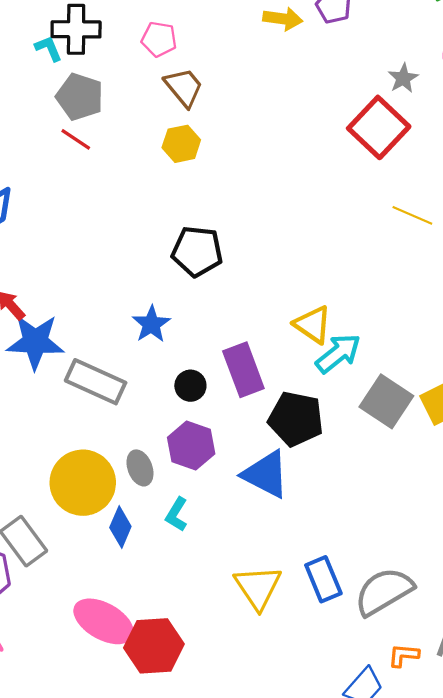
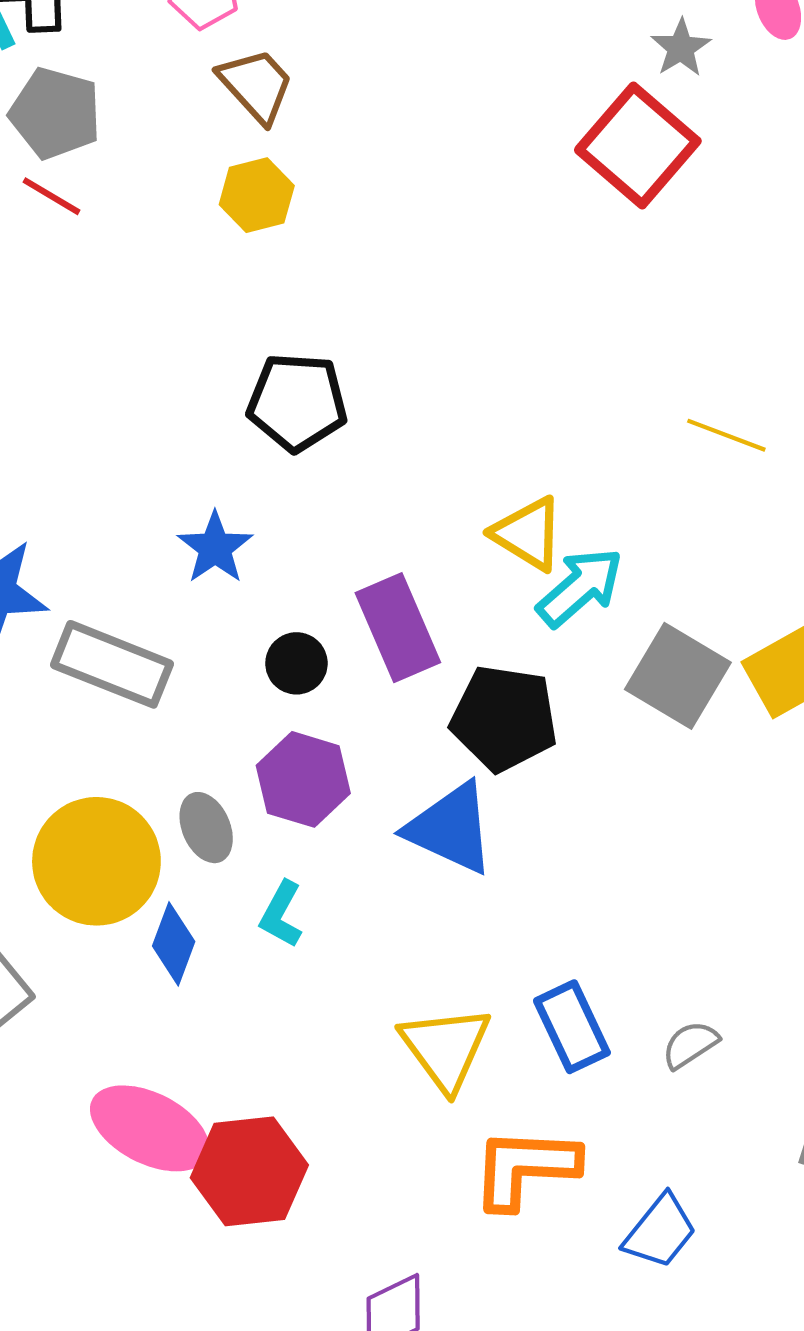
yellow line: (412, 215) -> (726, 435), moved
gray semicircle: (384, 591) -> (690, 1045), size x0.5
orange L-shape: (404, 655) -> (525, 1168), moved, size x1.8

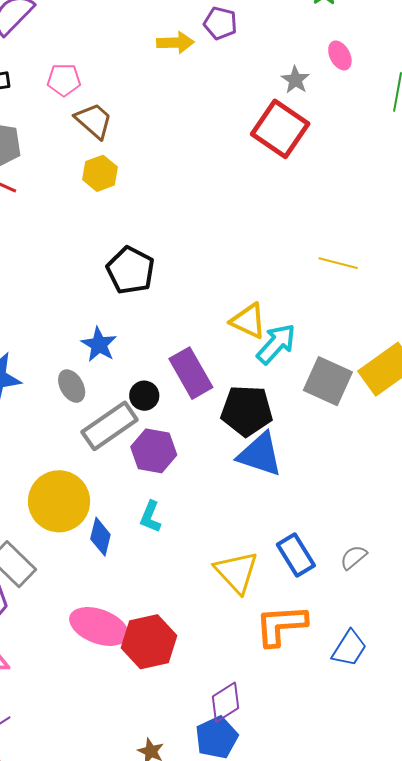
black pentagon: (297, 402) -> (131, 270), turned 30
gray rectangle: (112, 664) -> (110, 426), moved, turned -50
gray ellipse: (206, 828) -> (72, 386), moved
blue triangle: (451, 828) -> (260, 455), moved

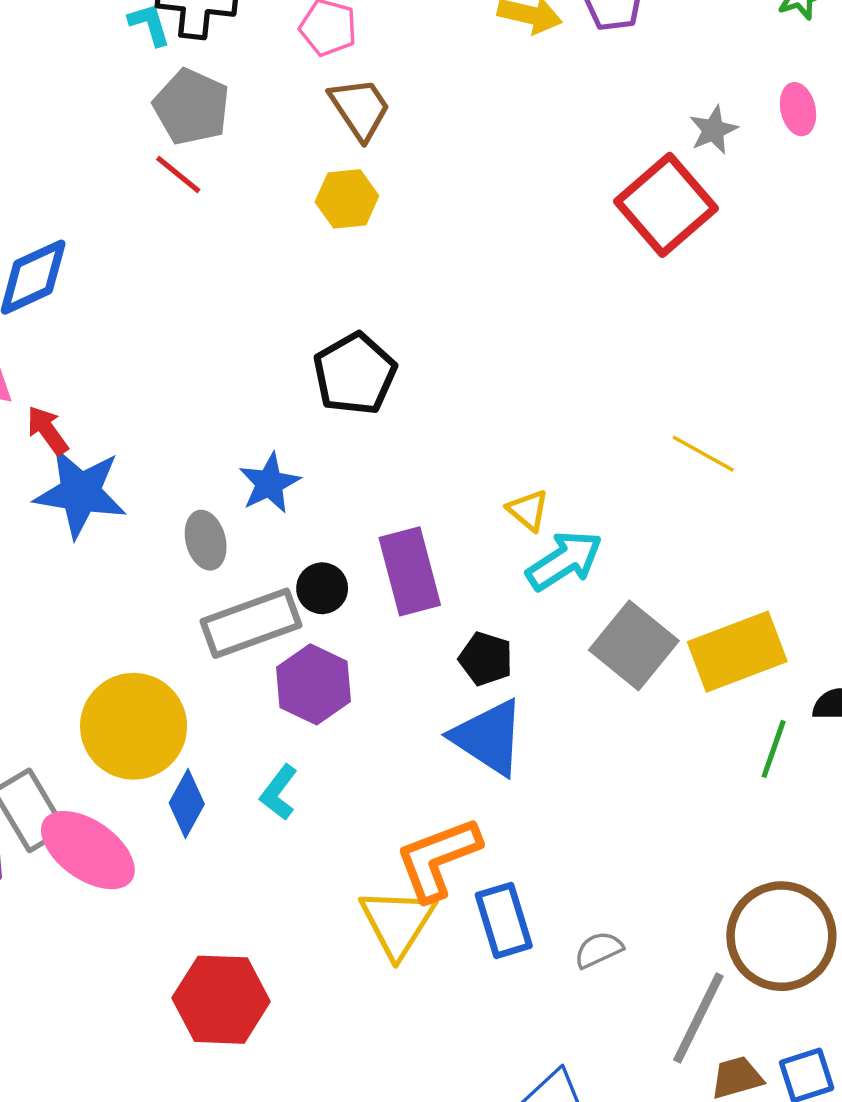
yellow triangle: (248, 321) -> (528, 510), size x0.7
black pentagon: (247, 411) -> (486, 659), size x0.6
orange L-shape: (281, 625) -> (438, 859), moved, turned -32
pink ellipse: (99, 626) -> (88, 850), moved

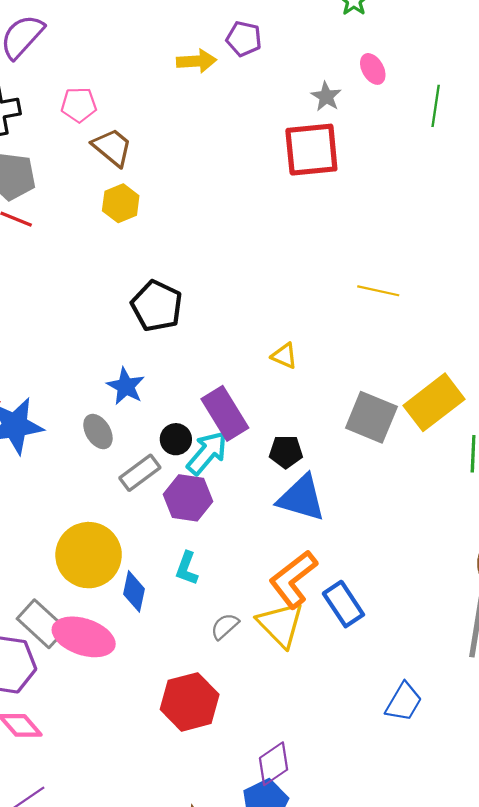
red square: (666, 205) -> (311, 150), turned -38
cyan arrow: (564, 561) -> (207, 453), moved
gray rectangle: (251, 623) -> (140, 473), size x0.7
gray semicircle: (599, 950) -> (225, 626), moved

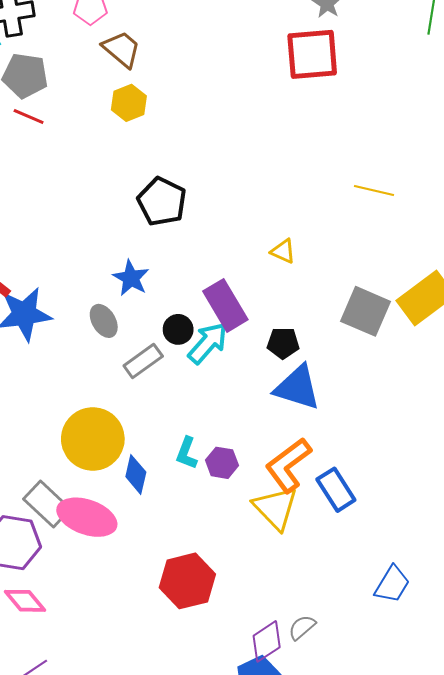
purple hexagon: (188, 498) -> (222, 463), moved, size x0.7
gray semicircle: (225, 626) -> (302, 627), moved

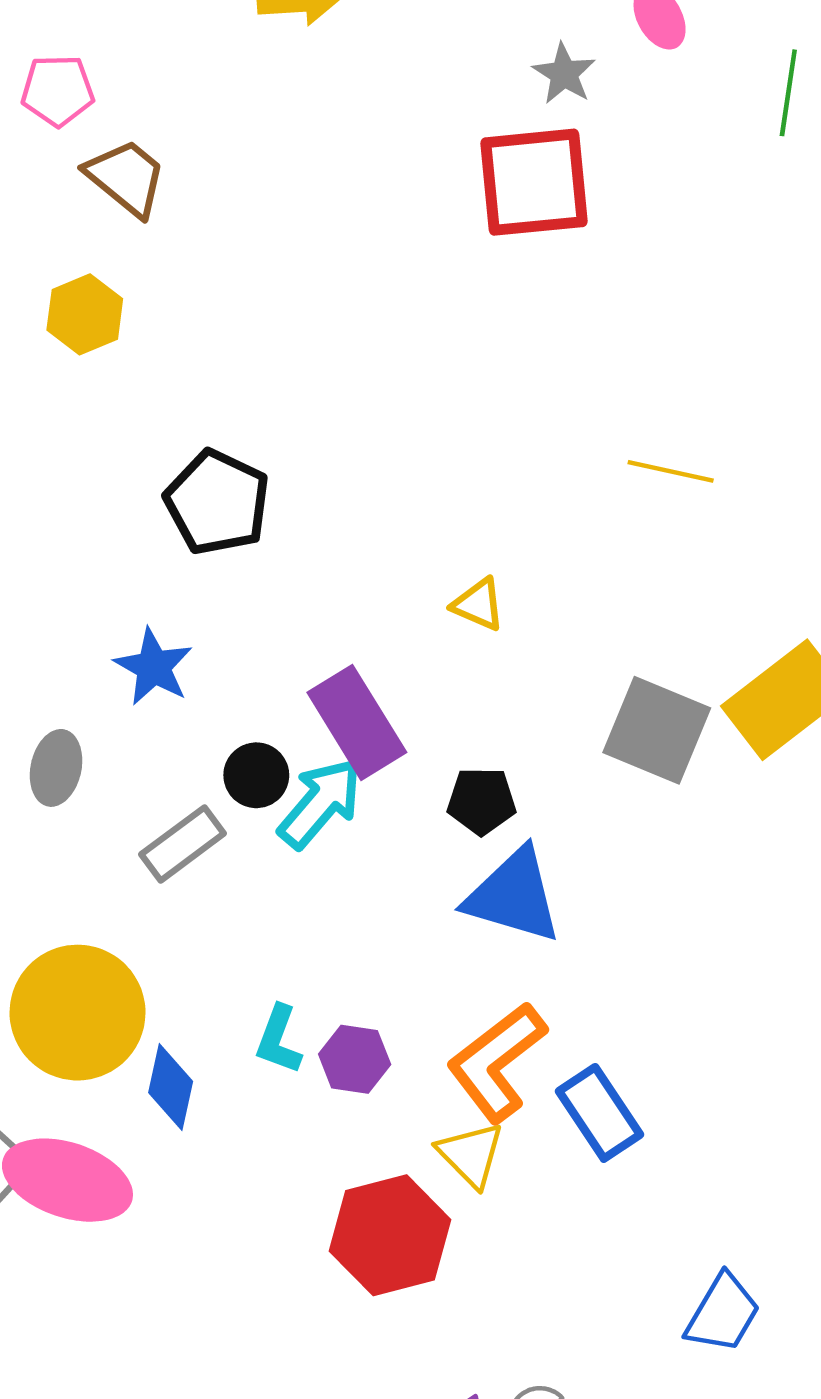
yellow hexagon: (129, 103) -> (85, 314), moved
gray ellipse: (104, 321) -> (56, 768), moved, turned 44
yellow triangle: (276, 508) -> (471, 1154), size x0.7
red hexagon: (187, 581) -> (390, 1235), moved

